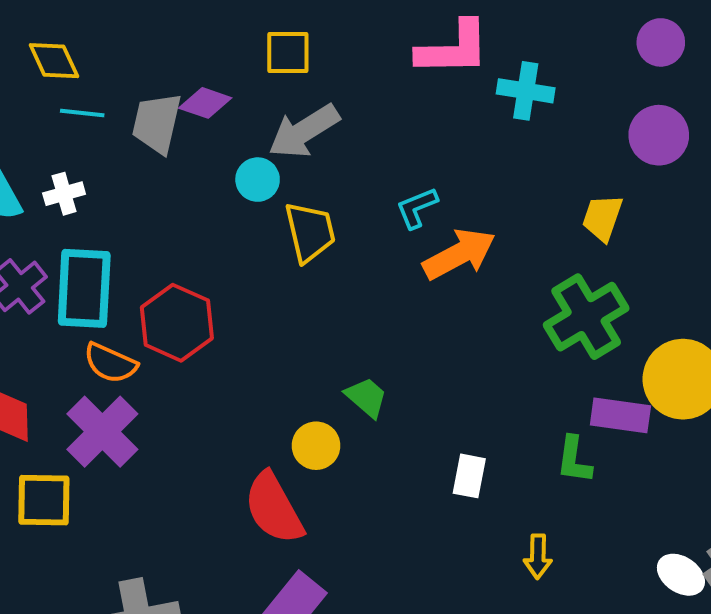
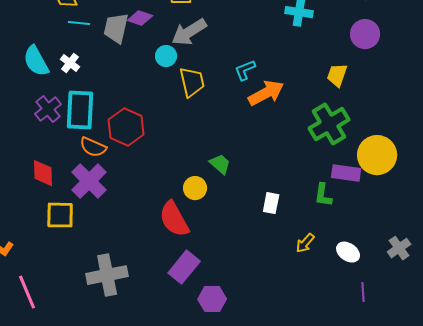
white cross: (64, 194) -> (70, 63), turned -36
yellow arrow: (538, 557) -> (305, 243), turned 40
white ellipse: (681, 575) -> (348, 252), moved

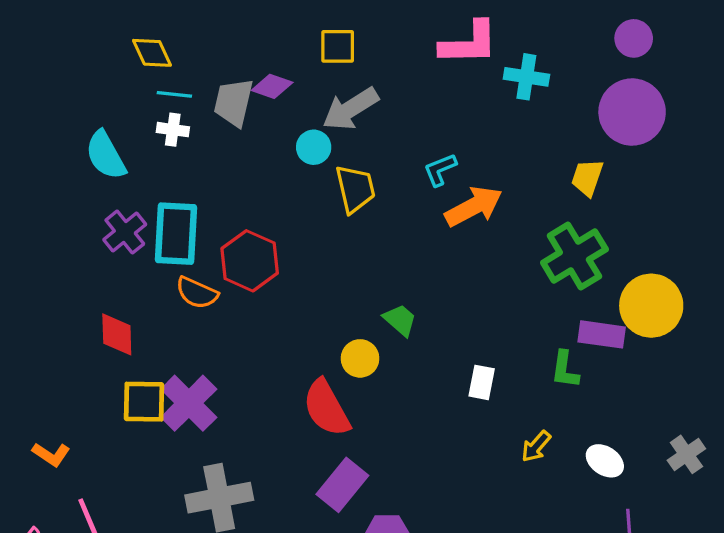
purple circle: (365, 34) -> (632, 112), size x1.4
white cross: (70, 63) -> (173, 130), moved, turned -30
purple cross: (89, 181) -> (189, 403), moved

